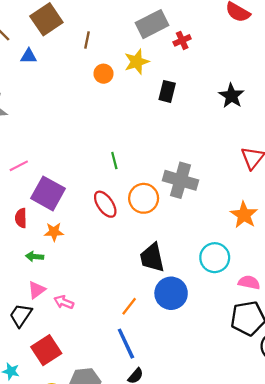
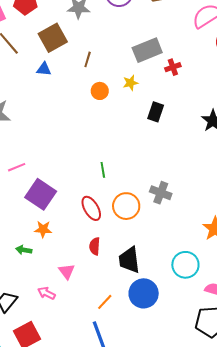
blue triangle: (29, 56) -> (44, 69), moved
yellow star: (137, 62) -> (130, 83), size x0.7
gray cross: (180, 180) -> (161, 193), size x0.7
red semicircle: (21, 218) -> (95, 246), moved
pink triangle: (37, 290) -> (67, 271), moved, turned -36

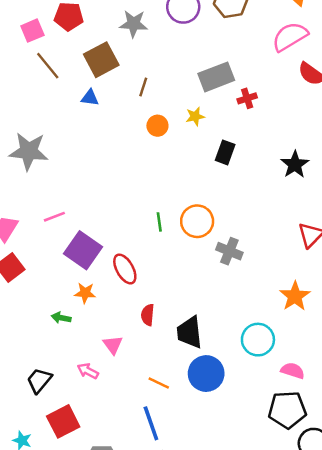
orange circle: (126, 206) -> (197, 221), moved
red ellipse: (91, 208) -> (125, 269), moved
orange line: (105, 302) -> (159, 383), turned 72

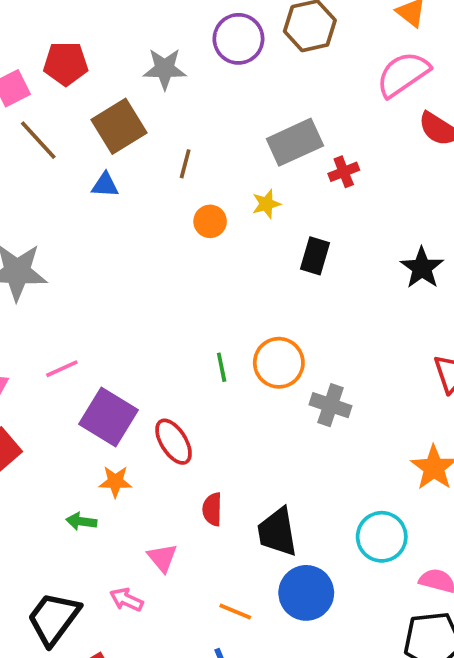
black trapezoid: (39, 380) -> (54, 618), size x1.4

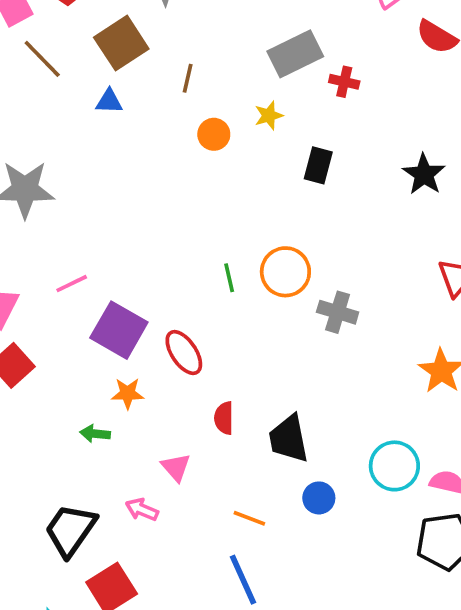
red cross: (344, 172) -> (344, 82), turned 36
cyan circle: (382, 537) -> (394, 466), moved
blue circle: (306, 593) -> (319, 498), size x0.6

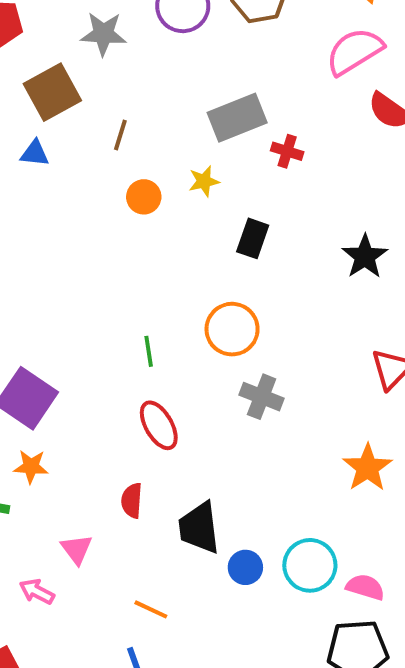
orange circle: (285, 272) -> (232, 329), moved
red ellipse: (184, 352) -> (159, 425), moved
blue circle: (319, 498) -> (245, 567), moved

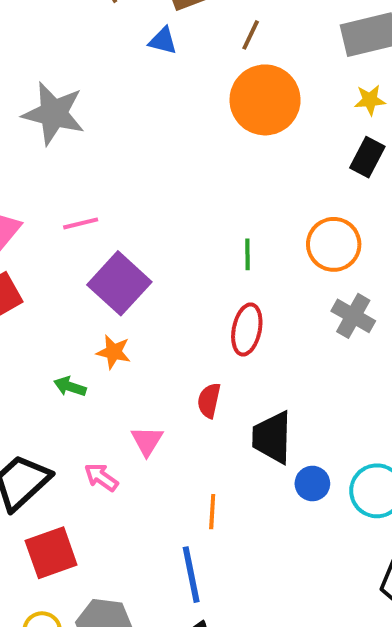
yellow star: (204, 181) -> (370, 100), moved
orange circle: (144, 197) -> (265, 100), size x2.0
red ellipse: (159, 425) -> (247, 330), turned 33
orange line: (151, 609) -> (212, 512), turned 60

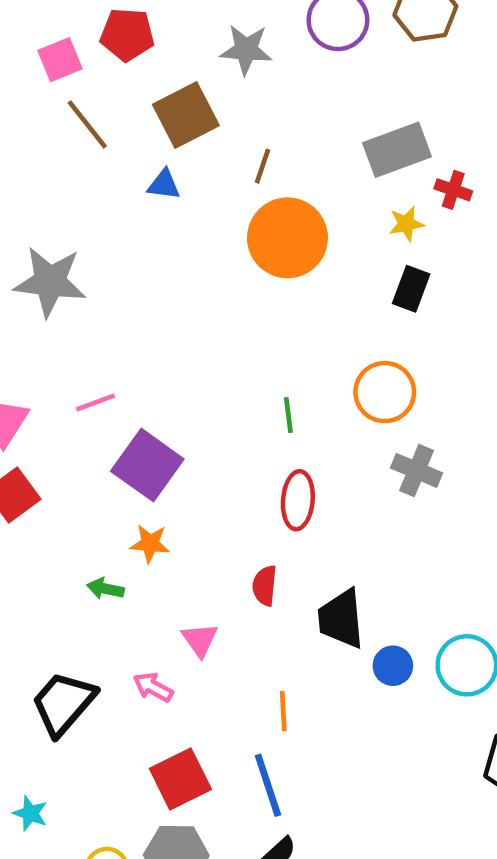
red square: (51, 553) -> (180, 779), moved

